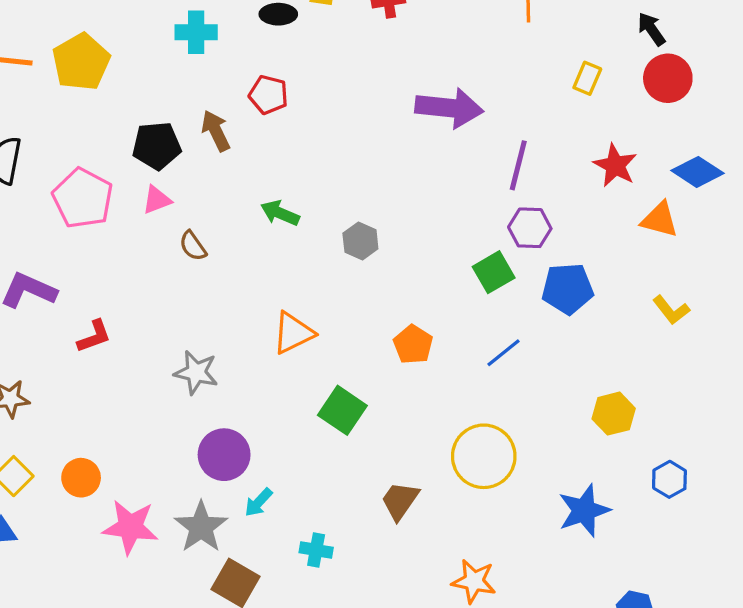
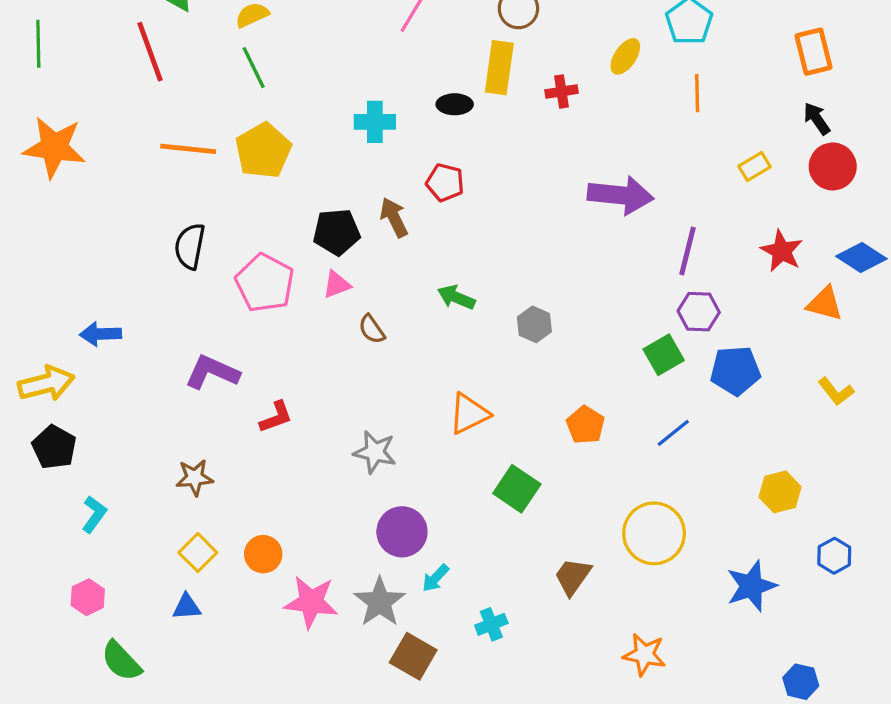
yellow rectangle: (587, 78) -> (755, 166), turned 36
cyan cross: (316, 550) -> (491, 624), turned -32

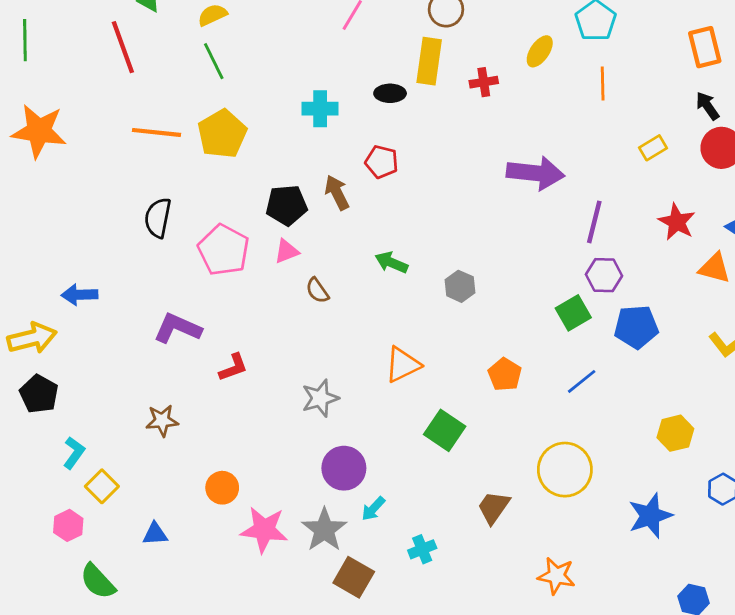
gray star: (375, 452) -> (320, 398), turned -30
yellow square: (198, 553) -> (102, 486), moved

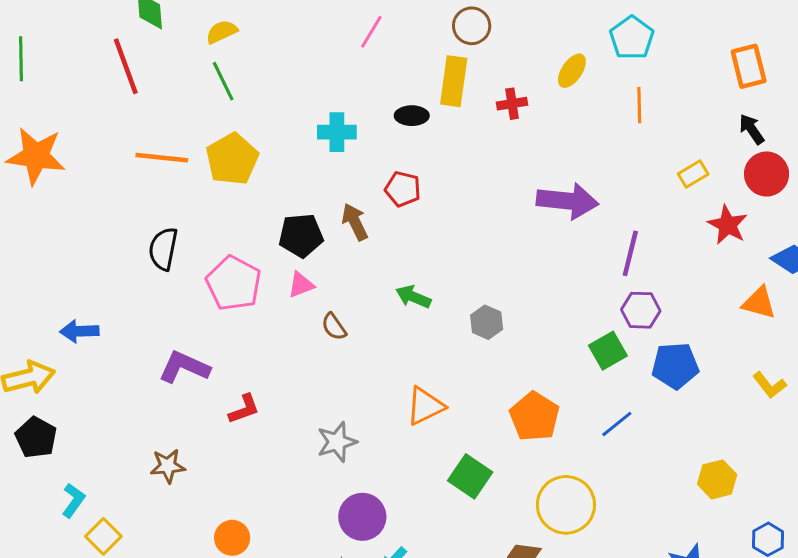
red star: (677, 222) -> (728, 225), moved
orange pentagon: (505, 374) -> (534, 417), size x1.4
yellow circle: (565, 470) -> (566, 505), moved

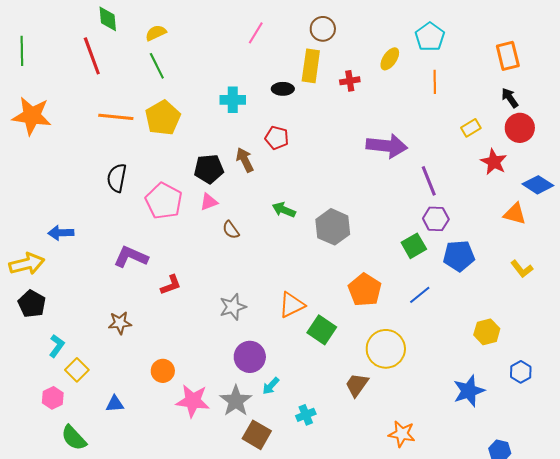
purple line: (630, 253) -> (429, 181), turned -36
gray hexagon: (487, 322) -> (333, 227), size x1.6
orange triangle: (425, 406) -> (292, 305), moved

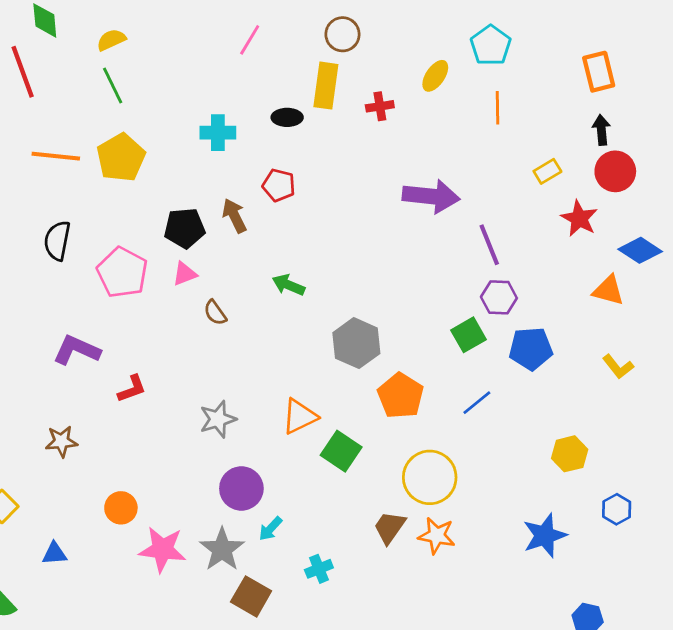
black arrow: (510, 98) -> (601, 130), turned 30
gray hexagon: (333, 227) -> (356, 343), moved
orange star: (402, 434) -> (437, 536), moved

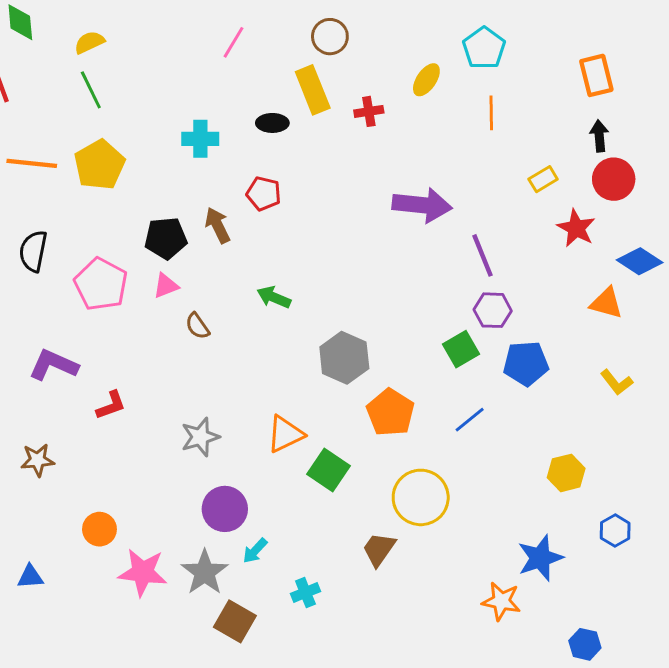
yellow rectangle: (326, 86) -> (313, 90), turned -30
orange star: (437, 536) -> (501, 601), moved

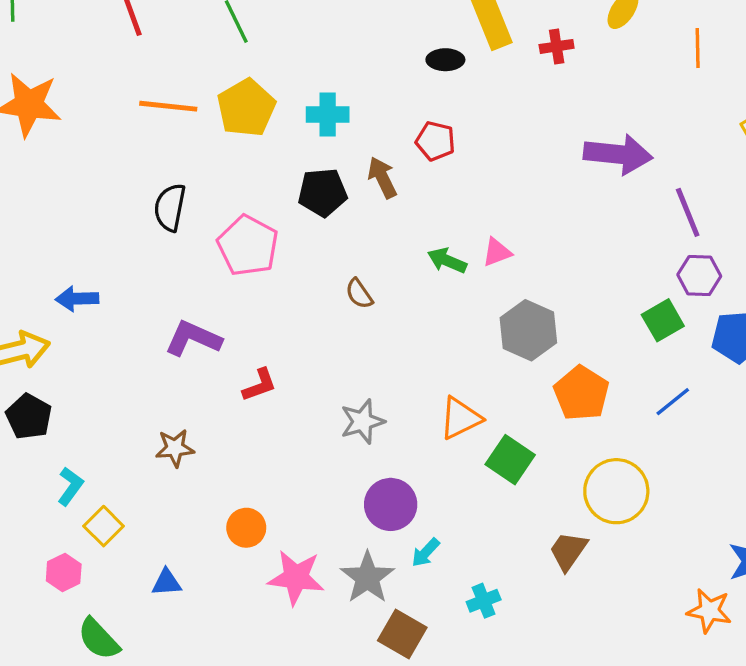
cyan cross: (200, 139) -> (328, 114), moved
pink triangle: (166, 286) -> (497, 252), moved

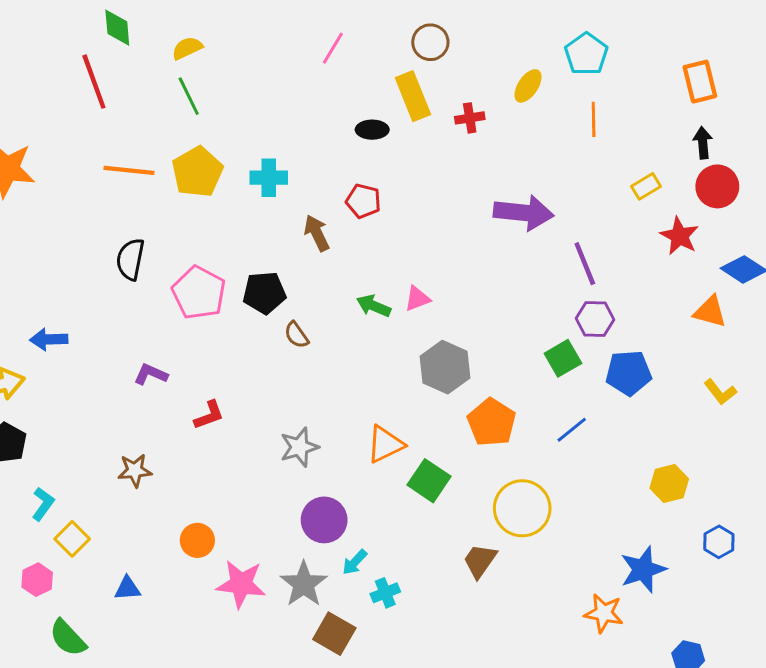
black pentagon: (323, 192) -> (264, 293), moved
purple L-shape: (193, 339) -> (151, 374), size x0.7
cyan cross: (484, 601) -> (385, 593), moved

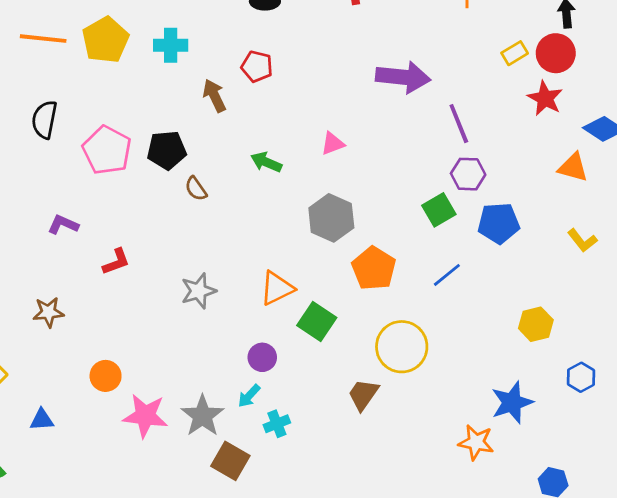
red circle: (717, 186) -> (556, 53), moved
pink triangle: (417, 299) -> (333, 144), moved
purple circle: (324, 520) -> (262, 357), moved, size x0.7

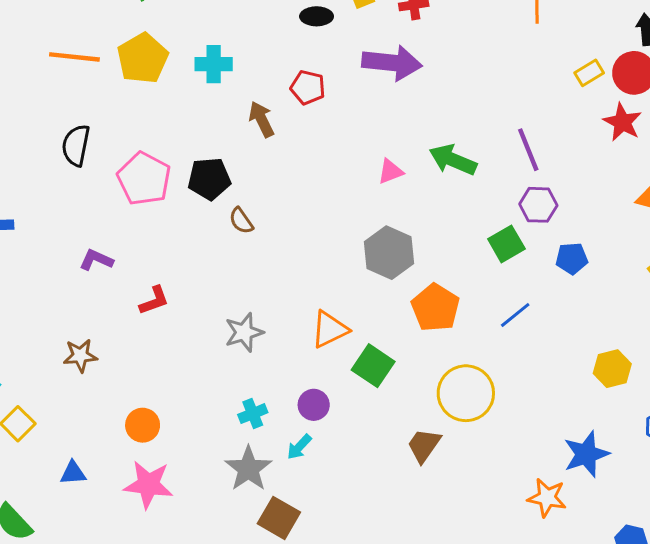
purple arrow: (403, 77) -> (392, 63), moved
green arrow: (266, 162) -> (453, 160), moved, size x1.4
blue pentagon: (499, 223) -> (572, 258), size x0.7
pink star: (145, 416) -> (148, 485), moved
cyan cross: (277, 424) -> (253, 414), moved

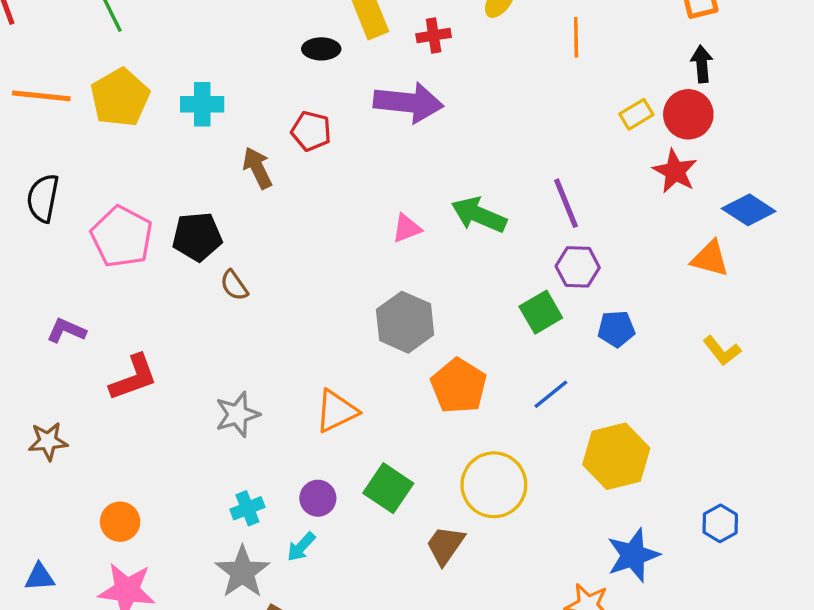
red L-shape: (154, 300) -> (133, 378), size x1.4
green square: (373, 366) -> (388, 488), moved
yellow hexagon: (612, 369) -> (616, 456), moved, size x1.5

